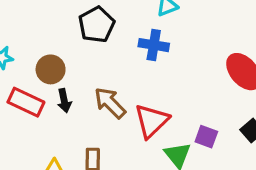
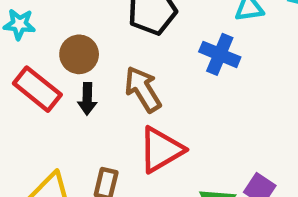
brown arrow: (110, 103) -> (143, 89), moved
red triangle: (152, 121) -> (161, 150), moved

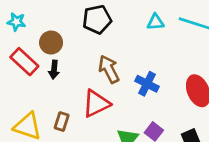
blue cross: (220, 54) -> (147, 84), moved
brown arrow: (143, 89) -> (109, 69), moved

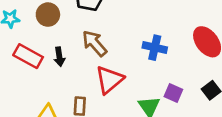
brown circle: (51, 43) -> (48, 15), moved
brown arrow: (109, 69) -> (95, 43), moved

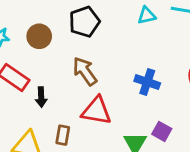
black arrow: (59, 57) -> (41, 97), moved
red triangle: (109, 80) -> (96, 111), turned 44

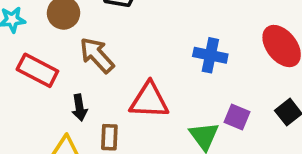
brown arrow: (85, 71) -> (97, 55), moved
black arrow: (41, 97) -> (80, 108), moved

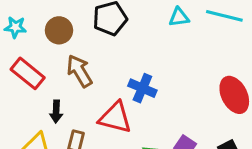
blue cross: (210, 55) -> (142, 88), moved

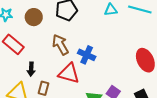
brown arrow: (79, 71) -> (60, 45), moved

